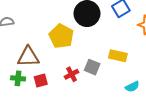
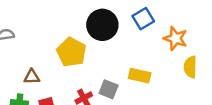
brown triangle: (28, 57) -> (32, 77), size x0.6

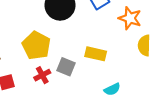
yellow pentagon: (71, 52) -> (36, 45), moved

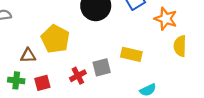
yellow pentagon: (36, 45) -> (55, 39), moved
gray square: (66, 67) -> (102, 67), turned -36

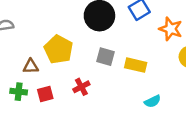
gray square: (102, 67) -> (105, 57), moved, turned 30

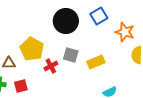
yellow rectangle: (136, 65) -> (96, 62), turned -36
red cross: (81, 87) -> (51, 66), moved

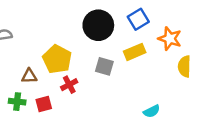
yellow rectangle: (96, 62) -> (135, 52), moved
red cross: (51, 66) -> (69, 85), moved

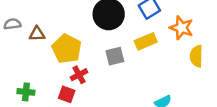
gray square: (104, 66) -> (115, 56), turned -30
brown triangle: (29, 76) -> (37, 34), moved
red square: (44, 104) -> (67, 94), moved, turned 35

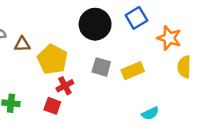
yellow rectangle: (146, 41) -> (133, 71), moved
gray square: (115, 56) -> (101, 67), turned 30

